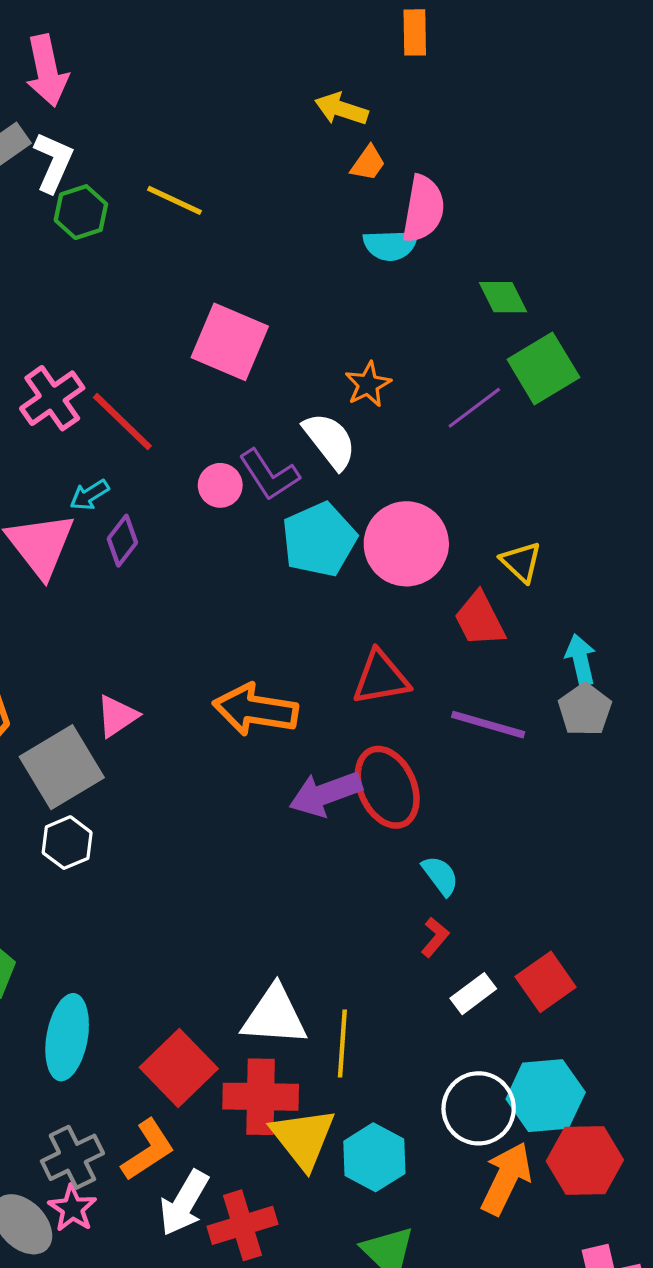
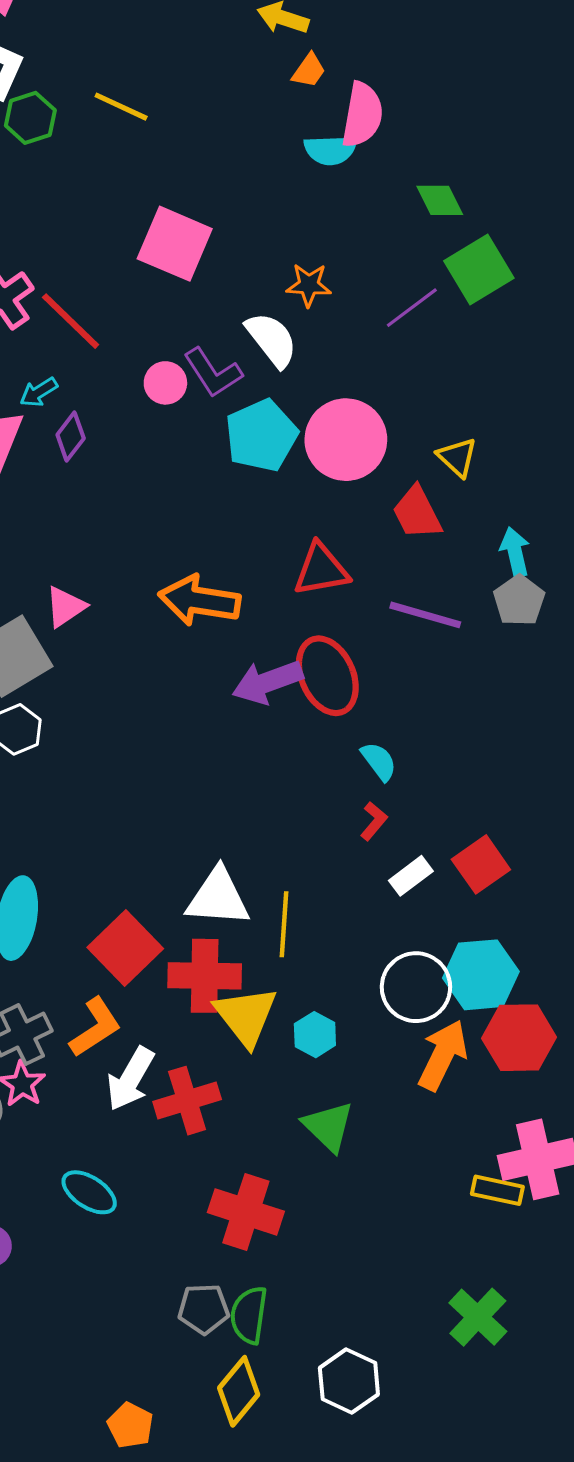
orange star: (368, 384) -> (309, 285), turned 30
cyan hexagon: (374, 1157) -> (315, 1035), size x0.7

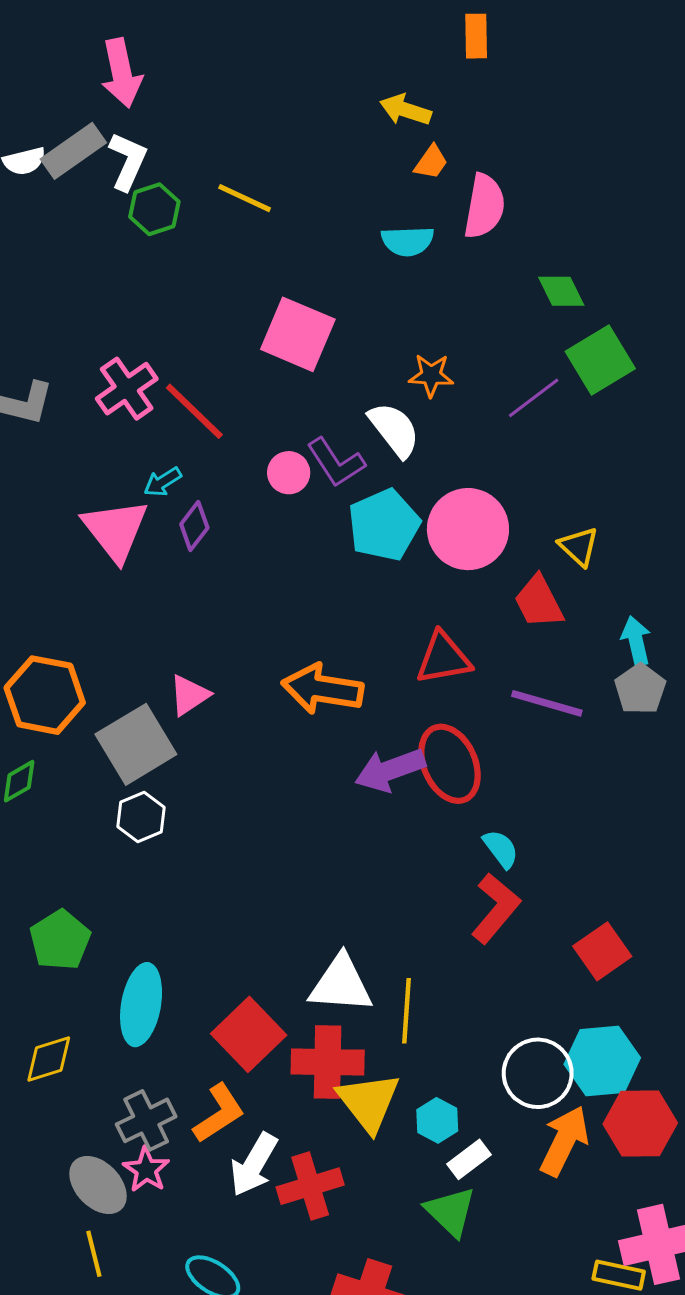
cyan semicircle: (330, 150) -> (408, 241), moved
red L-shape: (374, 821) -> (496, 908), size x1.8
white rectangle: (411, 876) -> (469, 1159), moved

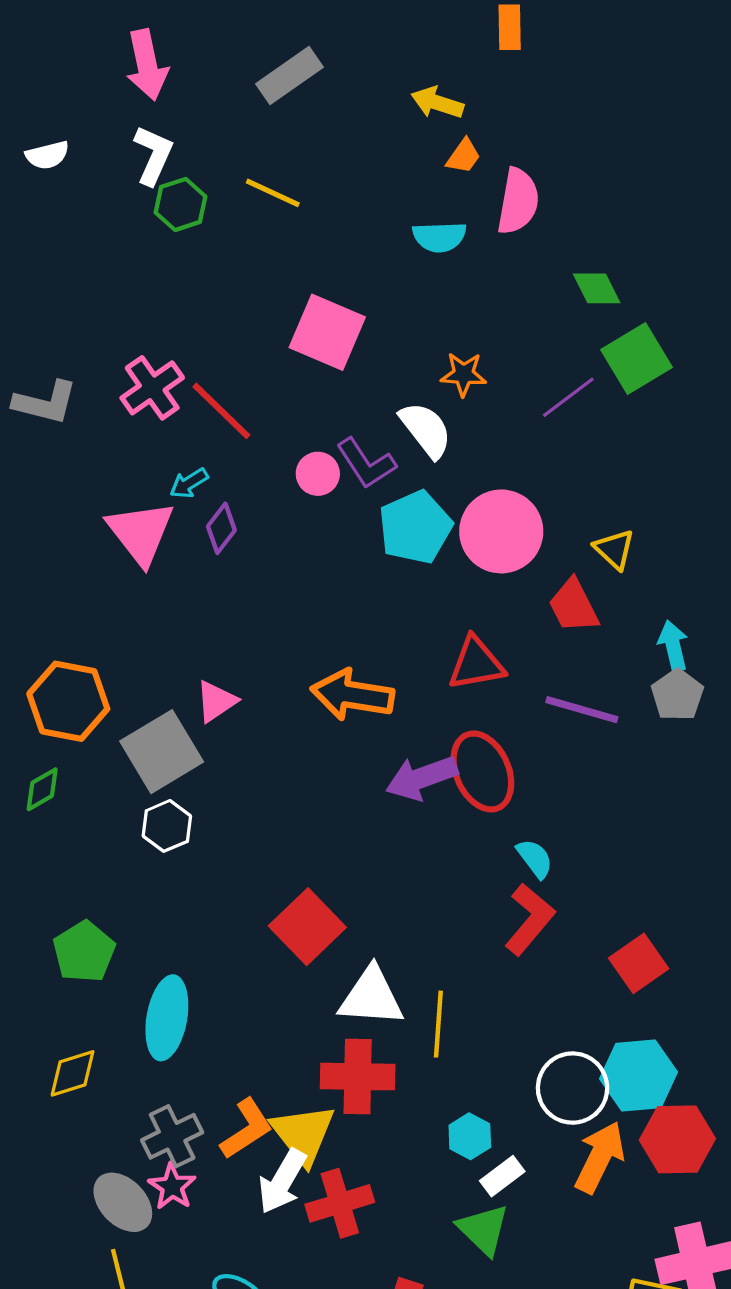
gray rectangle: (73, 151) -> (290, 75), moved
red square: (249, 1034) -> (307, 927), moved
yellow triangle: (369, 1102) -> (303, 1134), moved

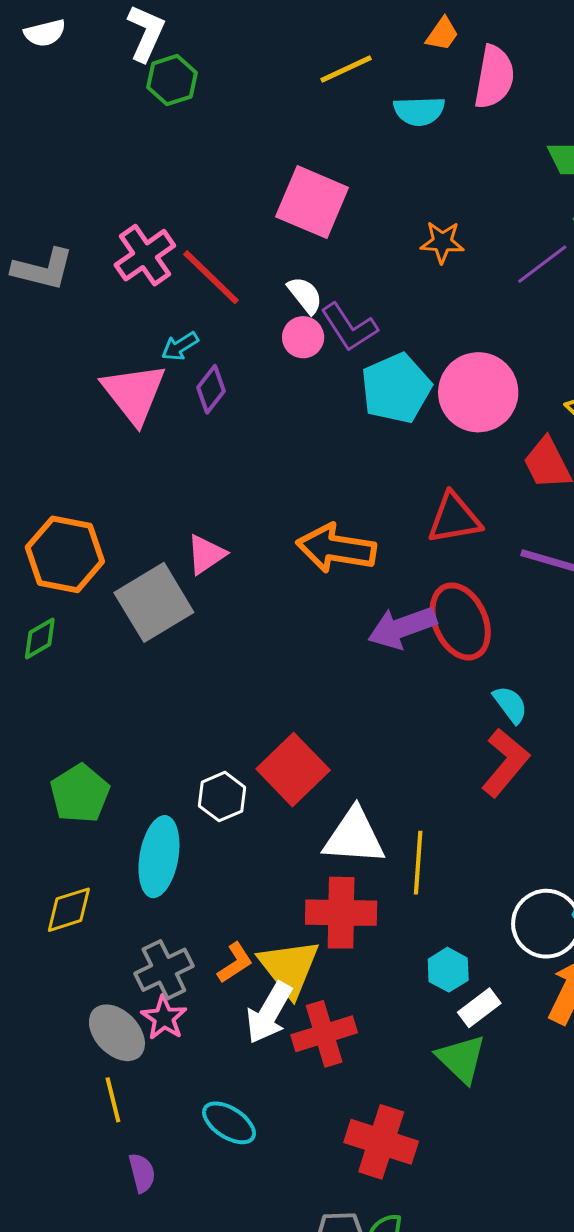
yellow line: (273, 193) -> (346, 69), moved, turned -50
white semicircle: (426, 430) -> (305, 295), moved, size x0.7
white hexagon: (167, 826) -> (222, 797), moved
orange L-shape: (247, 1129) -> (235, 963), size x0.7

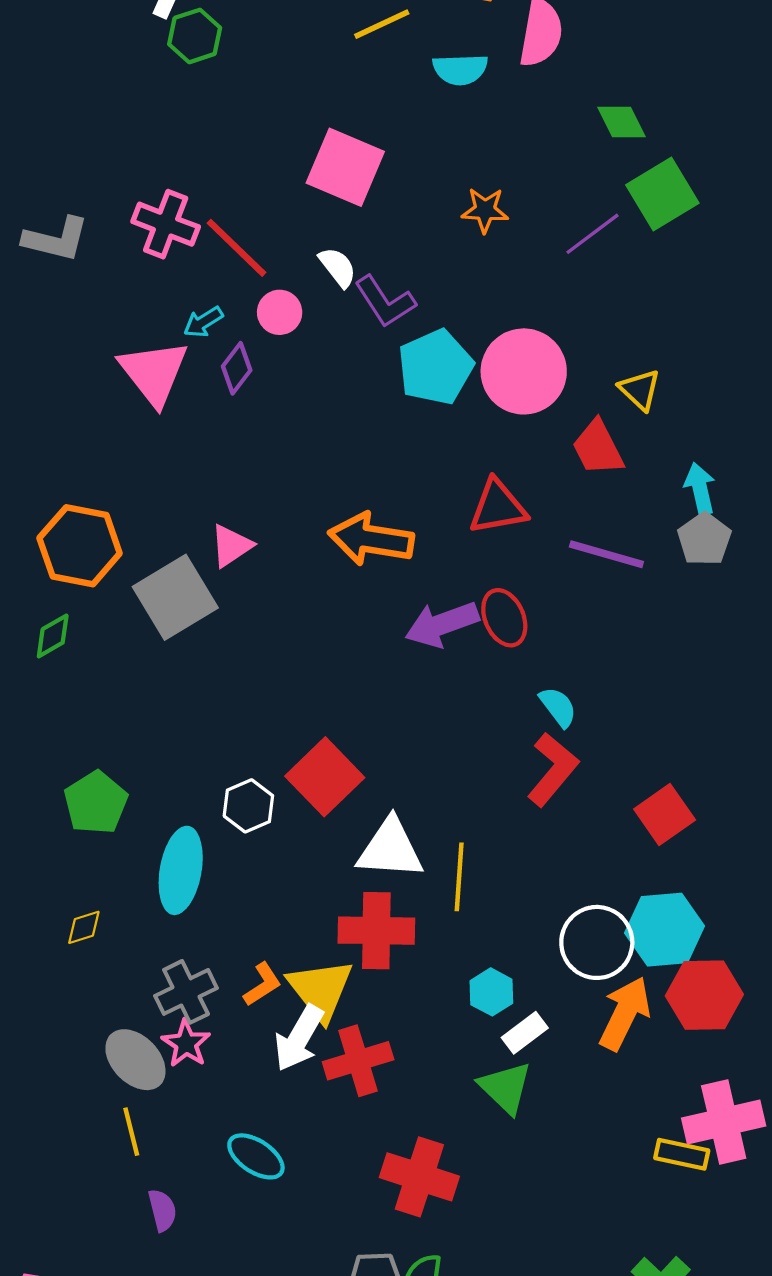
pink cross: (145, 255) -> (166, 224), turned -34
pink circle: (303, 337) -> (280, 312), moved
red ellipse: (460, 621) -> (504, 618), size x0.7
yellow diamond: (69, 910) -> (84, 927), size x0.7

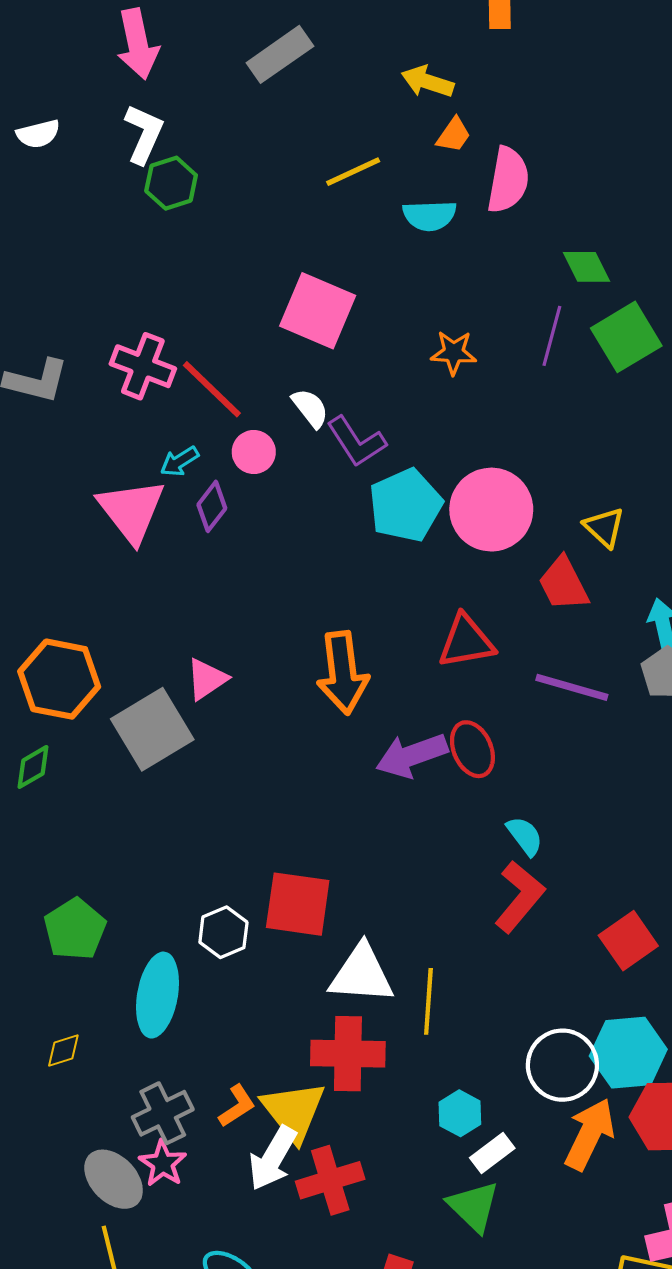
purple line: (592, 234) -> (552, 336), moved, turned -38
orange arrow: (371, 539) -> (343, 673), turned -106
red square: (325, 777) -> (298, 904), turned -38

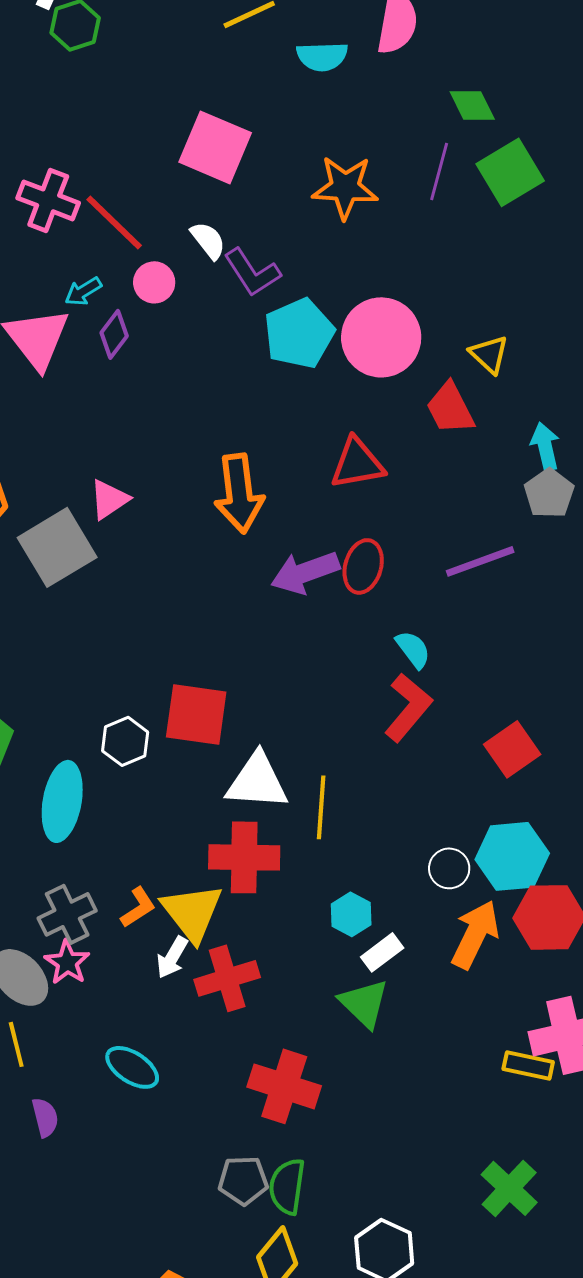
orange star: (454, 353) -> (345, 187), size x1.5
purple line: (572, 687) -> (480, 561), moved, turned -36
red ellipse: (472, 749) -> (363, 566), turned 40
white circle: (562, 1065) -> (449, 868), size x0.6
white arrow: (273, 1158) -> (172, 957), size x0.7

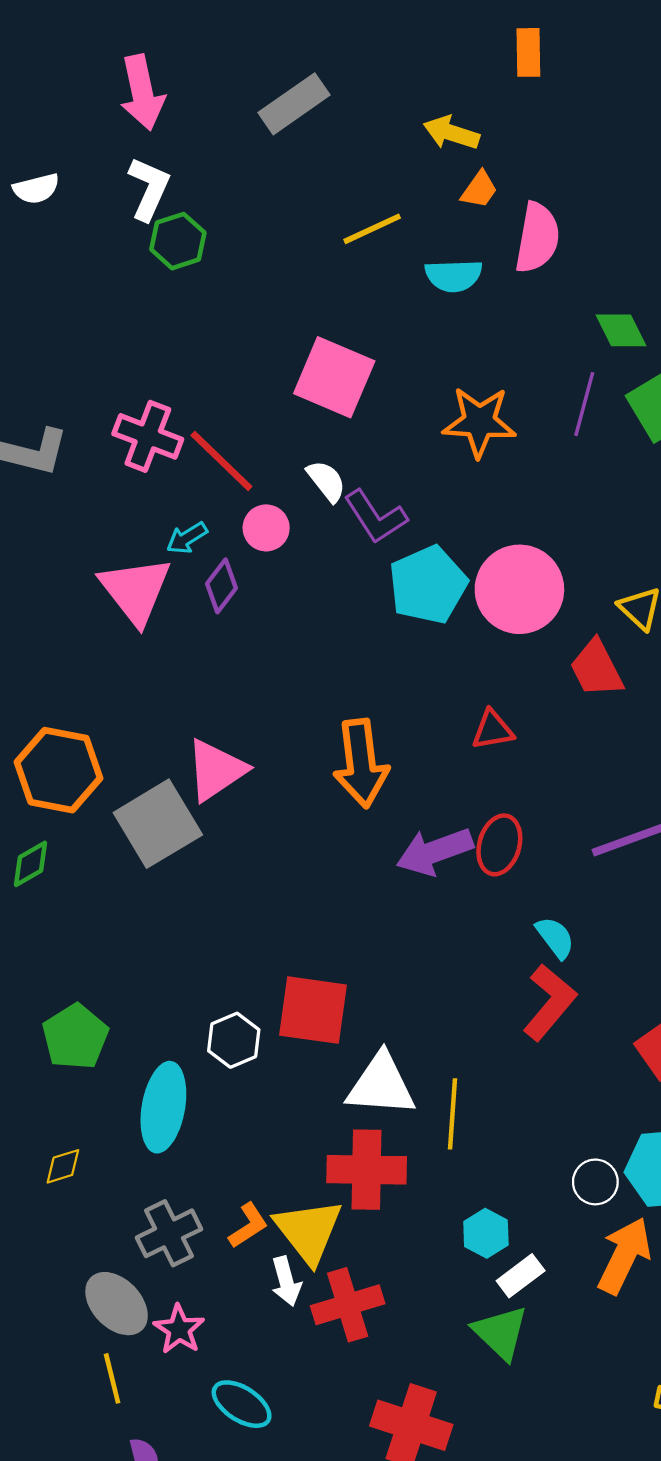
red triangle: (357, 463) -> (493, 730), size x0.7
pink triangle: (109, 499) -> (216, 770), size x1.4
white arrow: (172, 957) -> (286, 1281), turned -45
pink star: (67, 962) -> (179, 1329), moved

